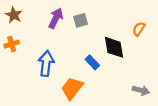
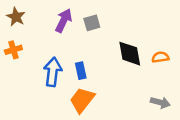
orange semicircle: (139, 29) -> (160, 57), moved, turned 48
blue rectangle: (92, 62) -> (81, 71), moved, turned 32

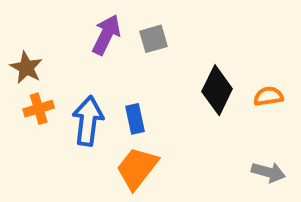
brown star: (16, 17) -> (26, 68), moved
orange cross: (13, 50) -> (39, 109), moved
black diamond: (130, 54) -> (217, 90), turned 36

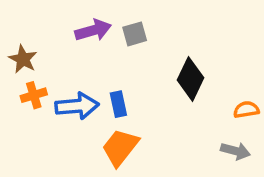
purple arrow: (106, 35) -> (93, 30), turned 48
orange semicircle: (268, 96) -> (246, 110), moved
blue arrow: (88, 121) -> (77, 106), turned 78

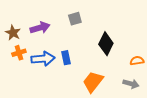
purple arrow: (93, 30) -> (40, 28), moved
orange trapezoid: (120, 147) -> (93, 82), moved

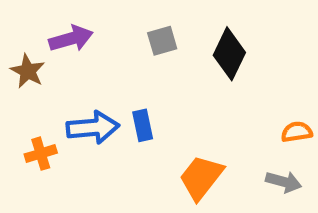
purple arrow: (40, 28) -> (71, 39), moved
black diamond: (106, 44) -> (229, 54), moved
orange cross: (19, 53) -> (41, 154), moved

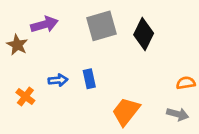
gray square: (162, 41) -> (101, 26), size x1.6
blue arrow: (93, 128) -> (58, 80), size x0.6
orange cross: (41, 154) -> (25, 96), turned -36

